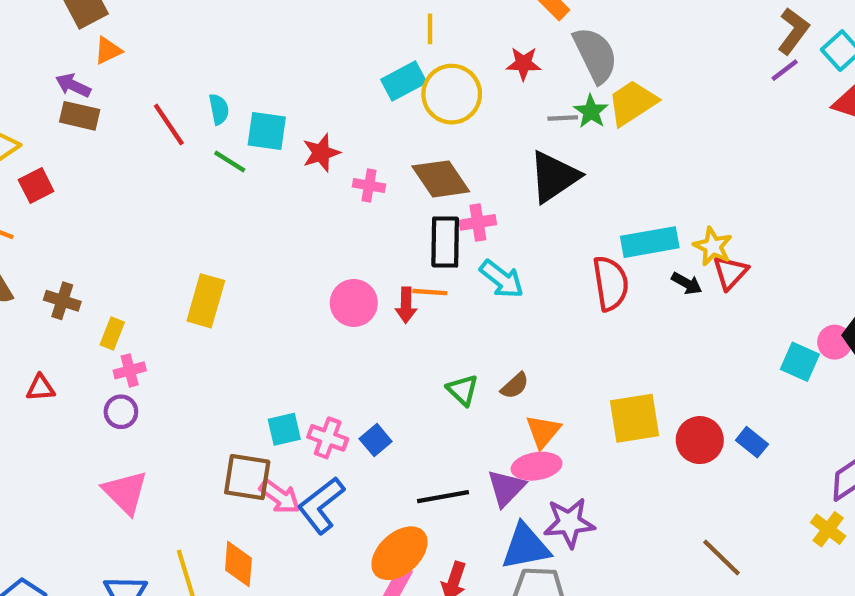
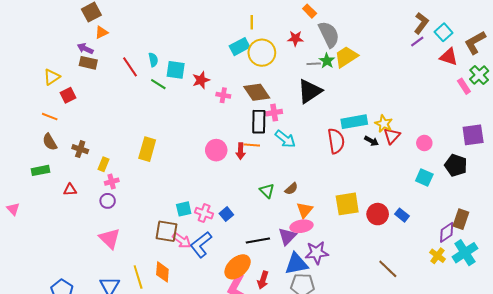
pink circle: (835, 342) -> (424, 143), moved

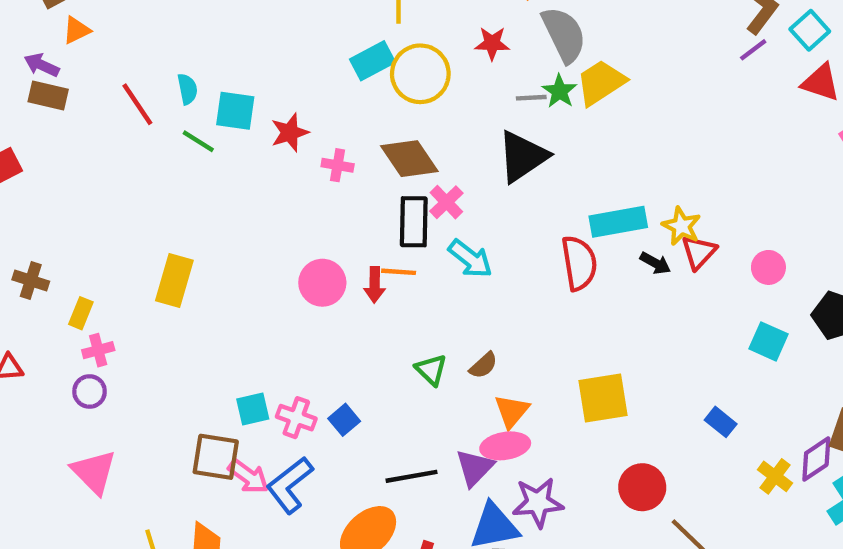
pink cross: (274, 113) -> (446, 202), turned -35
red circle: (378, 214) -> (642, 487), moved
yellow cross: (438, 256) -> (775, 476), moved

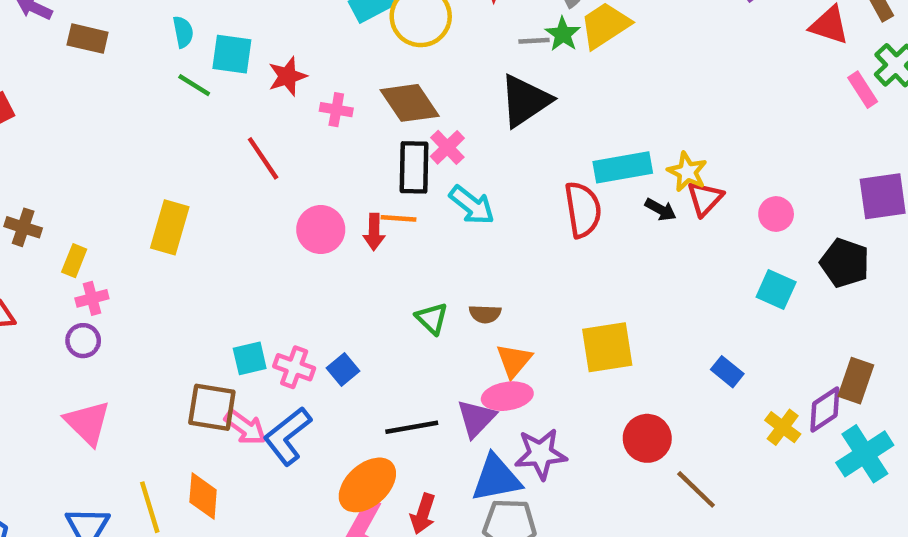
brown rectangle: (48, 96) -> (88, 39), moved
red line: (137, 104) -> (263, 158), moved
brown semicircle: (483, 365) -> (485, 314), turned 44

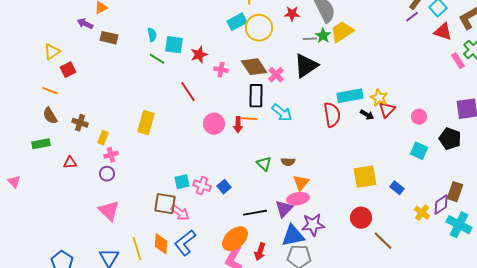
pink cross: (447, 147) -> (276, 75), moved
yellow square: (607, 347) -> (365, 177), moved
blue L-shape: (287, 436) -> (185, 243), moved
cyan cross: (865, 454) -> (459, 225), turned -30

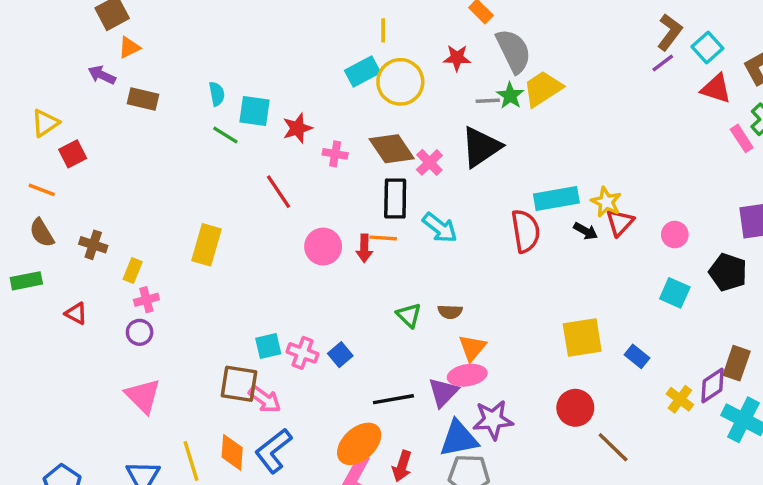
red triangle: (70, 163) -> (76, 313), turned 32

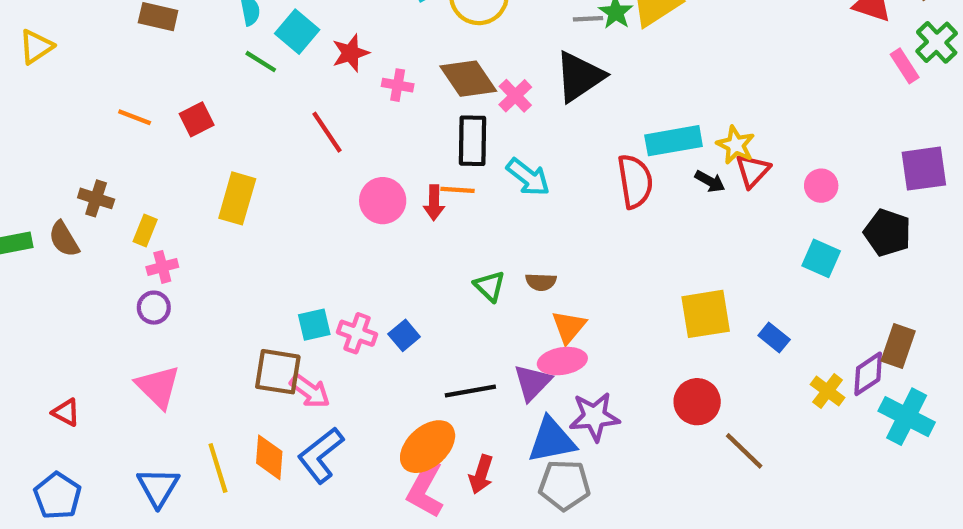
cyan square: (254, 111) -> (297, 32), turned 32
red square: (73, 154) -> (197, 119), moved
orange line: (42, 190) -> (135, 117), moved
brown semicircle: (42, 233) -> (64, 239), moved
red triangle: (76, 313) -> (66, 412), moved

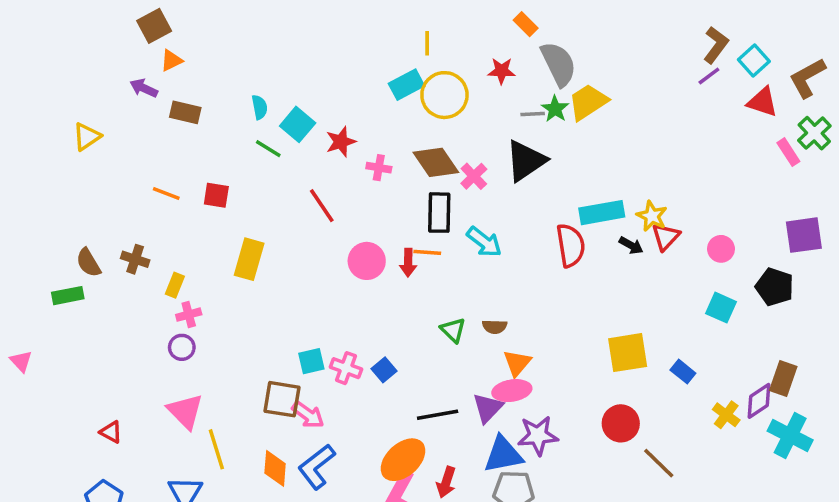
red square: (197, 119) -> (216, 195), turned 36
brown semicircle: (64, 239) -> (88, 263), moved
yellow line: (218, 468) -> (216, 449), moved

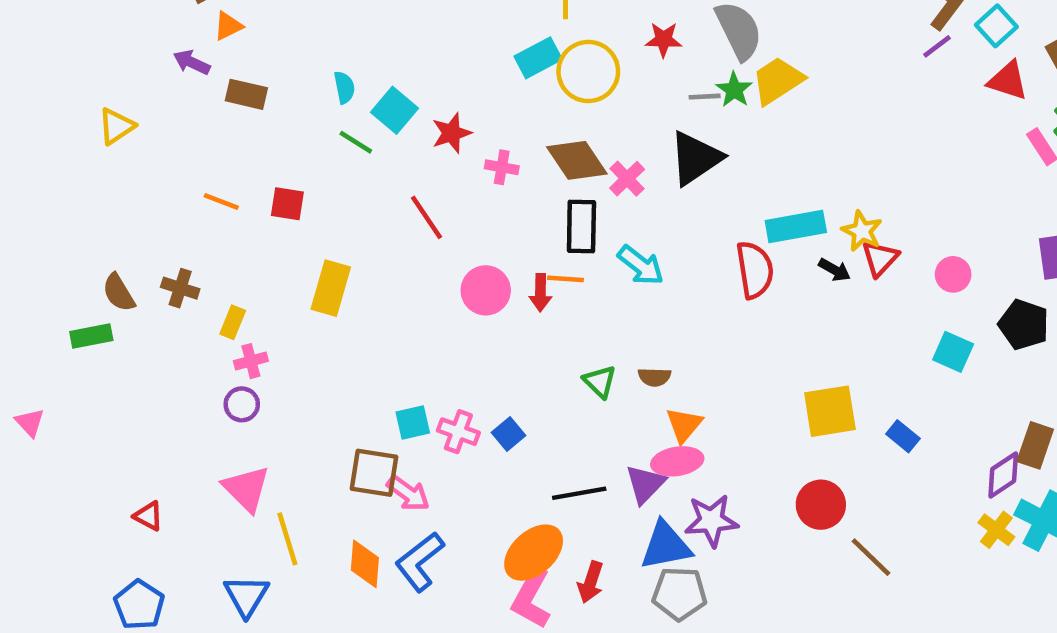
yellow cross: (726, 415) -> (996, 530), moved

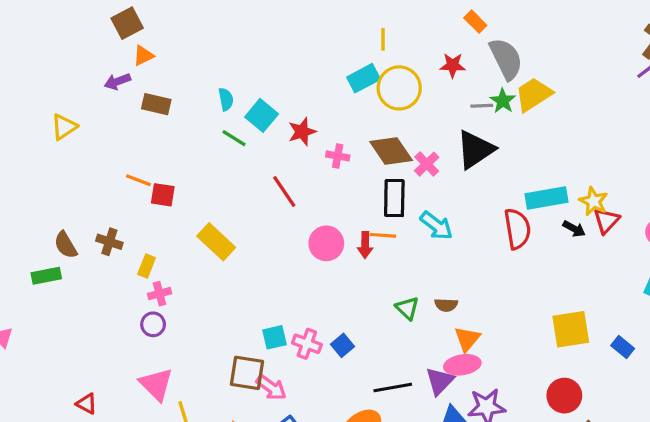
purple arrow: (192, 62) -> (117, 81), turned -45
red square: (287, 204) -> (163, 195), moved
yellow rectangle: (331, 288) -> (216, 242), turned -63

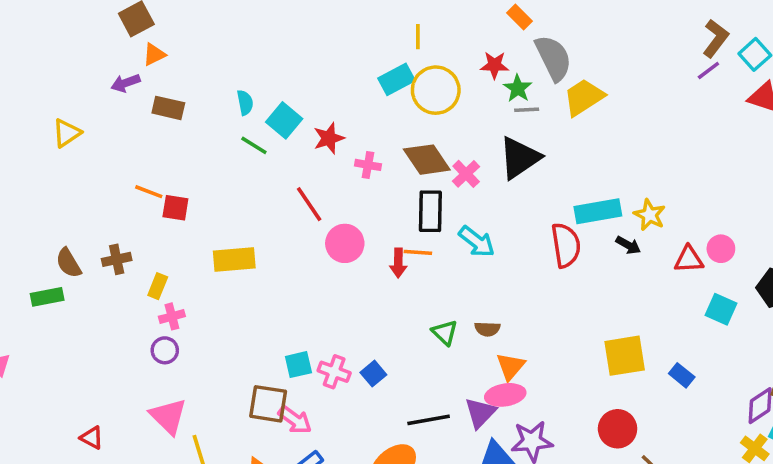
green star: (503, 101) -> (518, 88), moved
red triangle: (606, 221) -> (689, 259), moved, turned 44
brown cross: (109, 242) -> (117, 259), turned -30
yellow rectangle: (216, 242) -> (234, 259), turned -48
pink circle: (326, 243) -> (345, 243), moved

